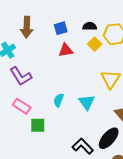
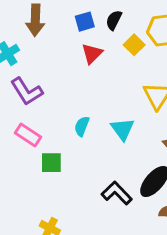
black semicircle: (90, 26) -> (114, 20), moved, turned -64
red triangle: (66, 50) -> (92, 54), turned -35

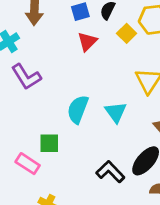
cyan semicircle: (82, 126) -> (78, 109), size x1.5
pink rectangle: (28, 135) -> (28, 164), moved

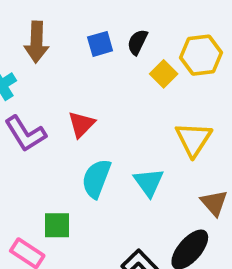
red triangle: (87, 41) -> (81, 124), moved

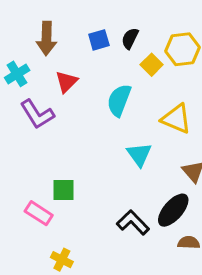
red triangle: (81, 124) -> (67, 82), moved
yellow triangle: (194, 139) -> (176, 119), turned -40
cyan semicircle: (96, 179) -> (119, 100), moved

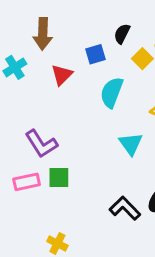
blue square: (99, 40) -> (96, 54), moved
purple L-shape: (37, 114) -> (41, 144), moved
pink rectangle: (39, 213) -> (27, 182), moved, turned -45

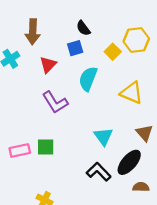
black semicircle: (122, 34) -> (83, 28), moved, turned -63
purple L-shape: (41, 144) -> (55, 102), moved
cyan triangle: (131, 144) -> (103, 136), moved

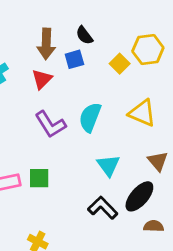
brown arrow: (33, 32) -> (46, 44), moved
cyan semicircle: (88, 79) -> (90, 117), moved

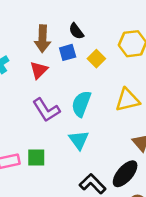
yellow square: (120, 64) -> (96, 59), moved
yellow triangle: (142, 113) -> (128, 100), turned -36
cyan triangle: (108, 165) -> (79, 140), moved

